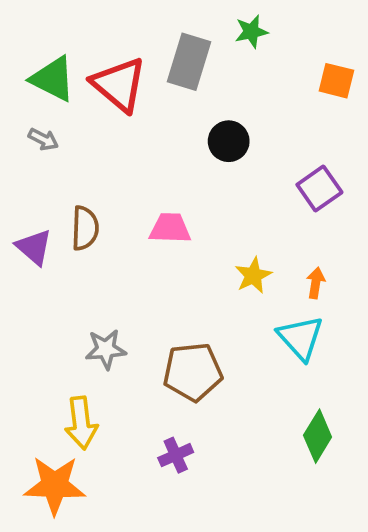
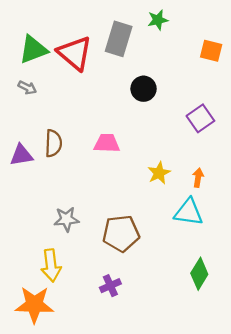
green triangle: (53, 79) -> (33, 50), turned -48
purple triangle: (34, 247) -> (21, 155), turned -50
cyan triangle: (301, 338) -> (189, 212), turned -40

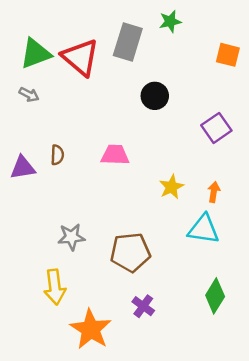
brown semicircle: (53, 143) -> (57, 155), size x0.7
purple cross: (110, 286) -> (143, 306), moved, turned -30
orange star: (34, 305) -> (91, 329), moved, turned 30

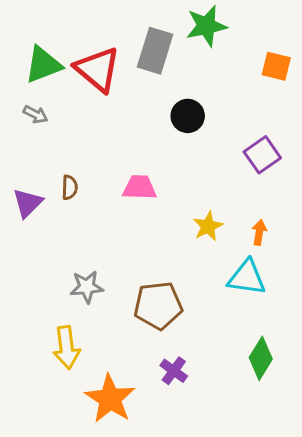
green star: (170, 21) -> (206, 26), size x1.5
purple triangle: (23, 168) -> (28, 203), turned -36

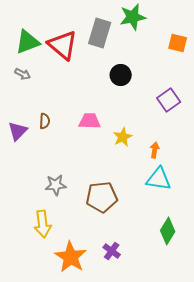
yellow star: (208, 226) -> (123, 137), moved
orange arrow: (259, 232) -> (155, 150), moved
purple cross: (174, 371) -> (112, 251), moved

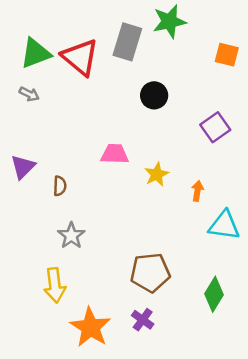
brown semicircle: (45, 121) -> (60, 186), moved
cyan triangle: (159, 179) -> (224, 225), moved
gray star: (56, 185) -> (71, 236), turned -30
brown pentagon: (102, 197) -> (150, 273), moved

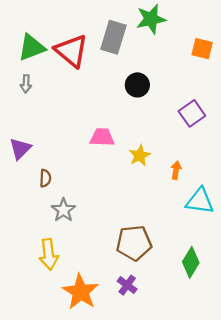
gray arrow: (29, 94) -> (26, 84), turned 66
brown semicircle: (60, 186) -> (45, 178), moved

